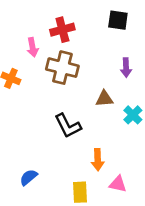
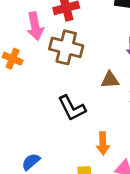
pink arrow: (33, 47) -> (35, 26), size x1.4

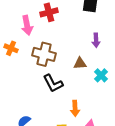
brown cross: (66, 47) -> (44, 54), moved

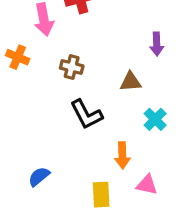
brown cross: (44, 54) -> (72, 67), size x0.6
cyan cross: (101, 75) -> (155, 119), moved

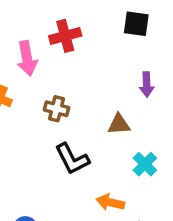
orange arrow: (122, 155) -> (110, 202), turned 105

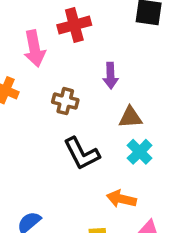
purple arrow: (147, 84) -> (111, 76), moved
cyan cross: (145, 164) -> (140, 152), moved

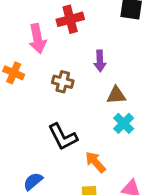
black L-shape: (82, 154) -> (63, 137), moved
orange arrow: (121, 199) -> (95, 162), moved, turned 35

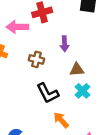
pink arrow: (37, 39) -> (17, 27), turned 100
black L-shape: (63, 137) -> (48, 93), moved

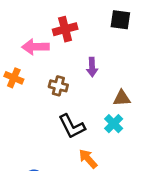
brown triangle: (77, 70) -> (122, 98), moved

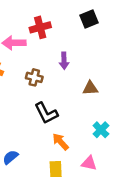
black square: (120, 20) -> (89, 19), turned -30
cyan cross: (114, 124) -> (101, 130), moved

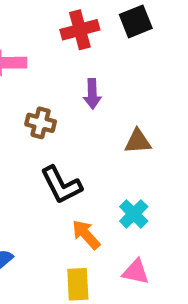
red cross: (40, 27) -> (80, 30), moved
cyan cross: (101, 130) -> (134, 214), moved

